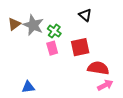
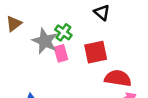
gray star: (33, 25) -> (45, 41), moved

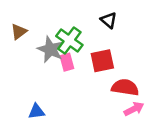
green cross: (63, 32) -> (69, 41), size x1.5

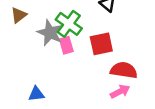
pink arrow: (134, 109) -> (120, 91), moved

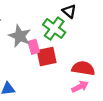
green cross: (69, 24) -> (54, 28), moved
red square: (101, 44) -> (47, 56), moved

